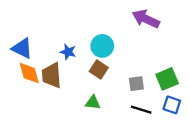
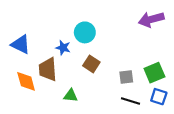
purple arrow: (146, 19) -> (151, 19), moved, turned -40
cyan circle: (102, 46) -> (85, 32), moved
orange diamond: (29, 73) -> (26, 81), moved
green triangle: (93, 103) -> (71, 95), moved

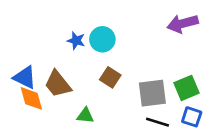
blue triangle: (21, 44) -> (25, 77), moved
blue star: (63, 48) -> (76, 41), moved
brown trapezoid: (48, 69) -> (58, 84), turned -35
gray square: (126, 77) -> (152, 93), size x1.6

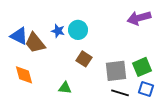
blue triangle: (25, 77) -> (19, 36), moved
brown trapezoid: (58, 84) -> (35, 43), moved

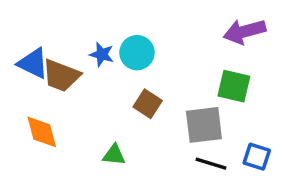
brown trapezoid: (35, 43) -> (61, 76), turned -30
green square: (142, 67) -> (234, 86), moved, turned 36

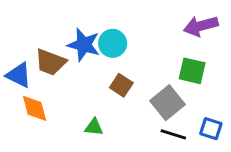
blue star: (102, 54) -> (84, 45), size x1.6
blue triangle: (33, 63) -> (19, 75), moved
gray square: (204, 125) -> (168, 103), turned -32

